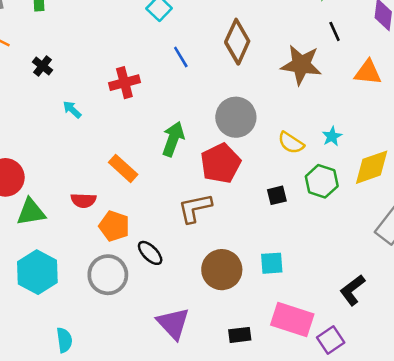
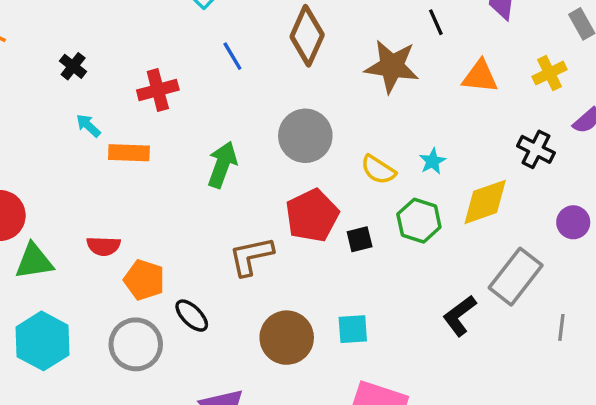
black cross: (43, 66) -> (73, 66), moved
red pentagon: (221, 163) -> (312, 216), moved
orange rectangle: (123, 168) -> (129, 153), moved, turned -40
black L-shape: (352, 290) -> (460, 316), moved

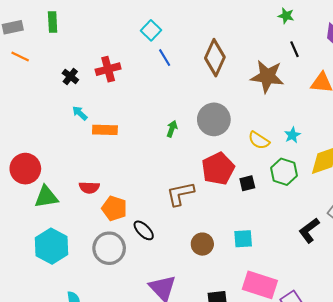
blue line: (232, 56) -> (165, 58), moved
red cross: (158, 90) -> (108, 69), moved
green arrow: (222, 165) -> (172, 129), moved, size x0.6
brown circle: (287, 338) -> (202, 244), size x0.7

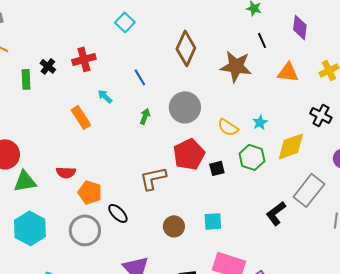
green rectangle: (53, 22) -> (26, 79), moved
blue line: (165, 58) -> (140, 77), moved
cyan arrow: (80, 113) -> (105, 96), moved
orange rectangle: (105, 130) -> (81, 117), turned 55

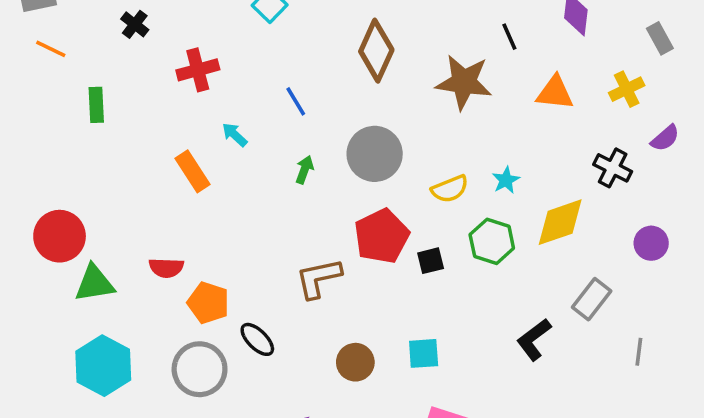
black cross: (48, 66) -> (135, 24), moved
yellow semicircle: (228, 127) -> (450, 189), turned -55
gray rectangle: (309, 190) -> (592, 299), size x0.7

